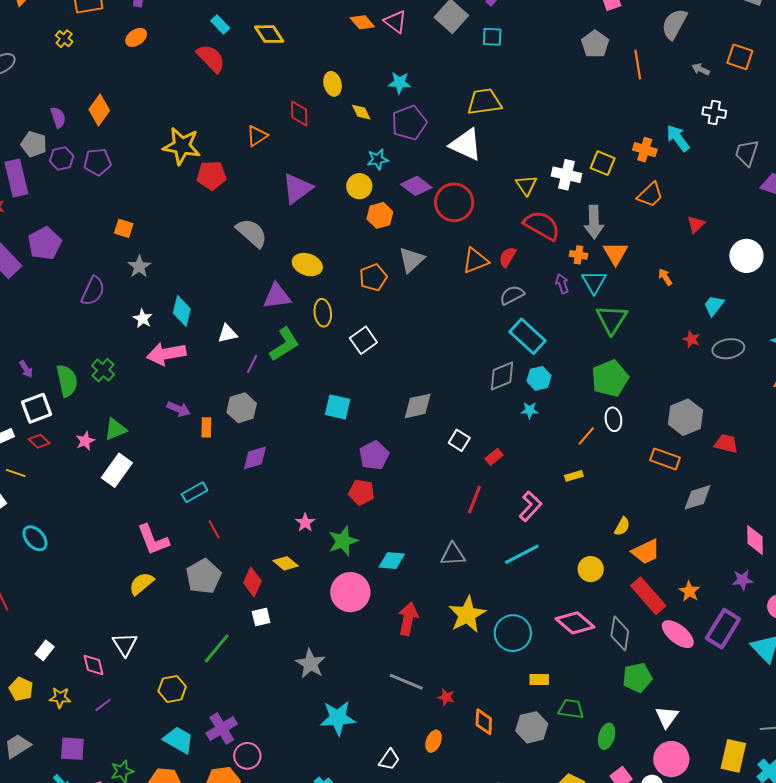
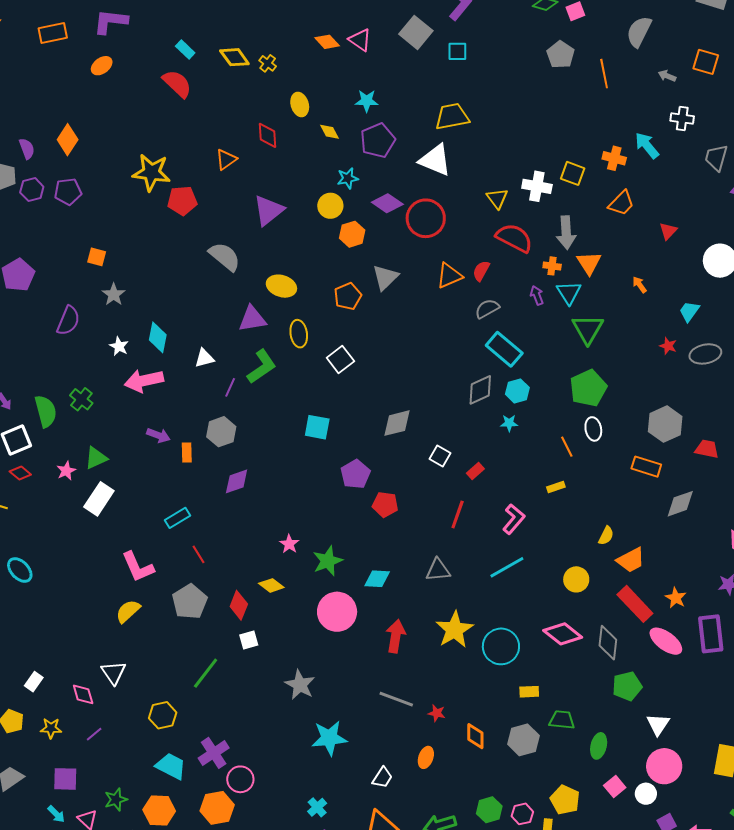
yellow cross: (64, 39) -> (268, 63), moved
orange line: (586, 436) -> (567, 447), turned -65
red pentagon: (362, 492) -> (385, 504), moved
purple rectangle: (723, 629) -> (711, 634), turned -36

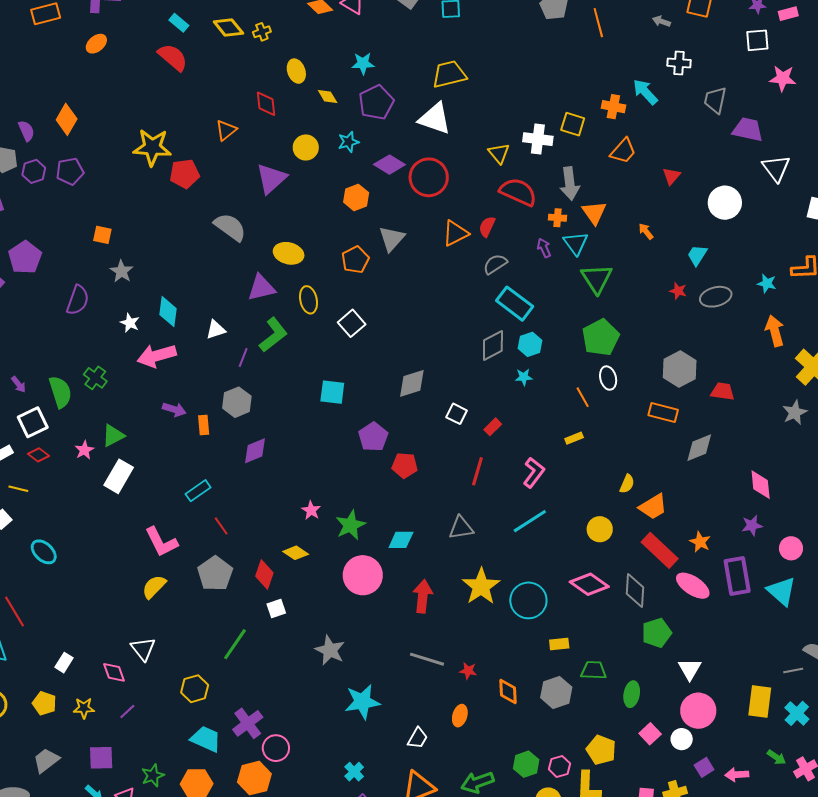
yellow cross: (268, 63) -> (262, 32), turned 36
yellow circle: (330, 206) -> (306, 147), moved

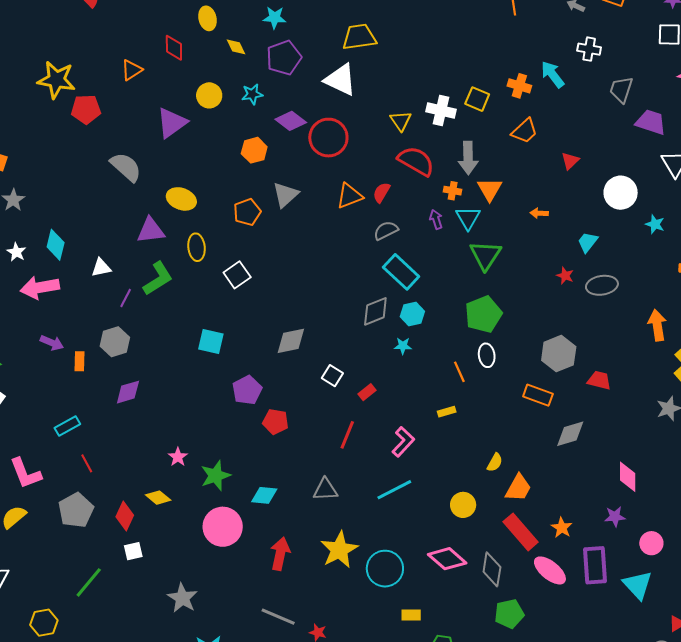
orange arrow: (646, 231) -> (539, 213), turned -54
cyan star: (767, 283) -> (655, 224), moved
orange trapezoid: (653, 507) -> (518, 488), turned -36

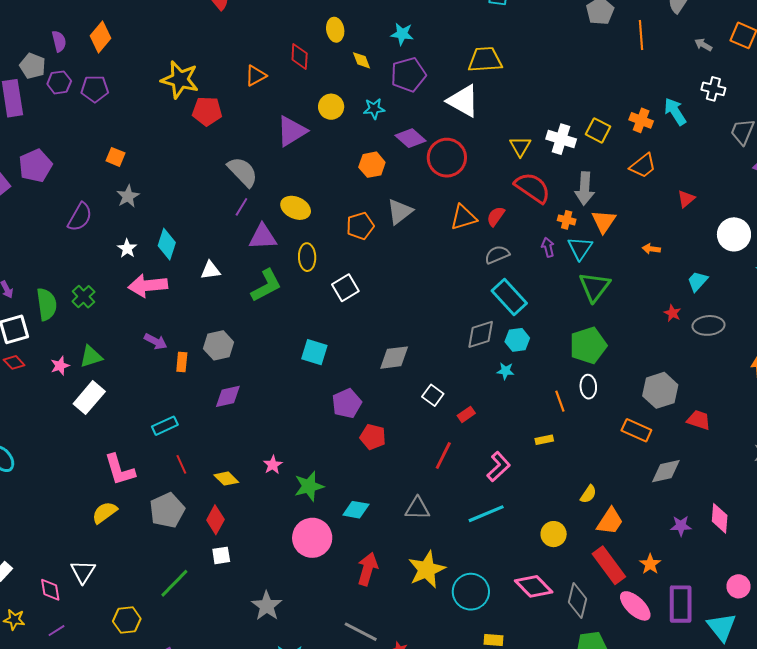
purple line: (126, 298) -> (241, 207), moved
yellow diamond: (158, 498) -> (226, 479), moved
purple star: (615, 517) -> (681, 526), moved

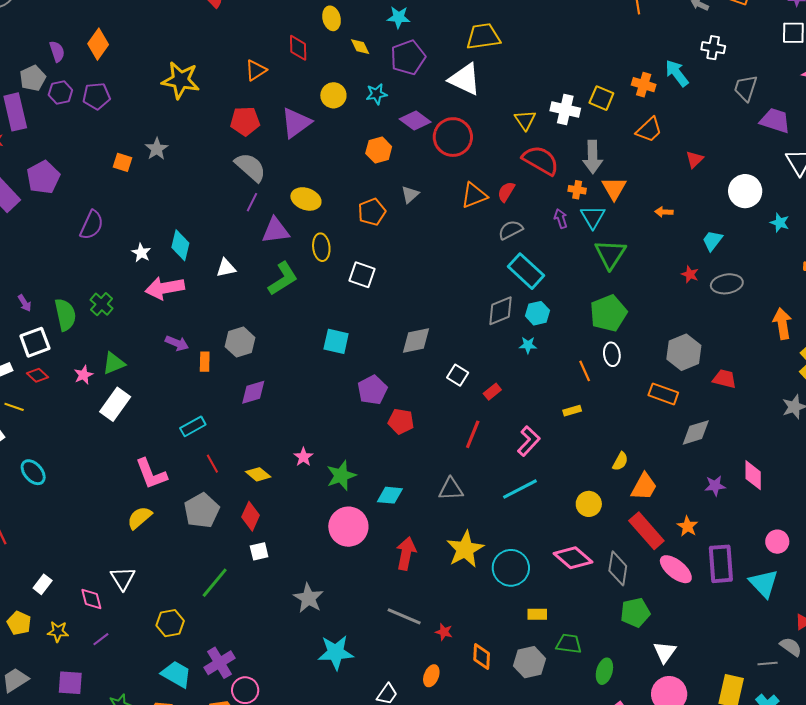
gray pentagon: (33, 66) -> (33, 78), turned 30
red pentagon: (207, 111) -> (245, 121), moved
gray star: (128, 196) -> (157, 149), moved
gray triangle: (400, 211) -> (410, 194), size x0.7
white square: (345, 288) -> (362, 275), turned -36

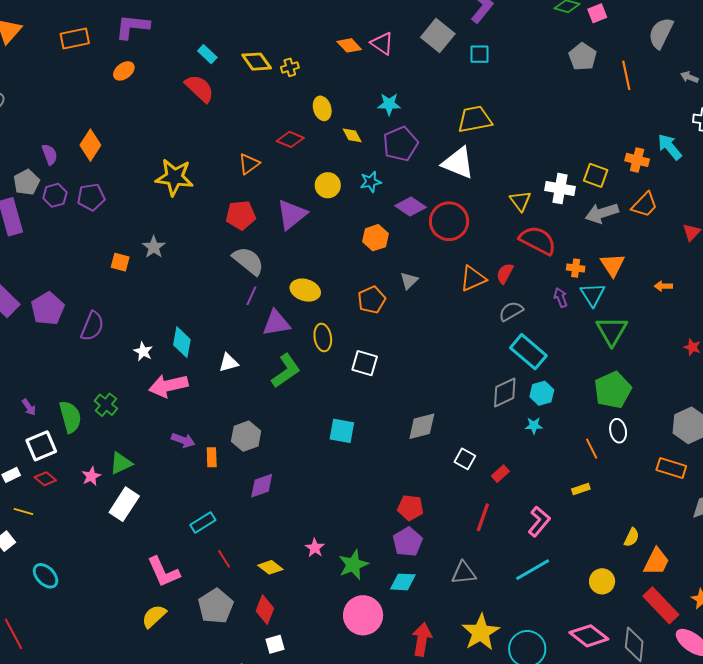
red diamond: (298, 48) -> (290, 139), turned -64
gray arrow: (593, 157) -> (602, 213), moved, turned 76
purple pentagon: (43, 177) -> (48, 309), moved
purple pentagon: (372, 390) -> (408, 542), moved

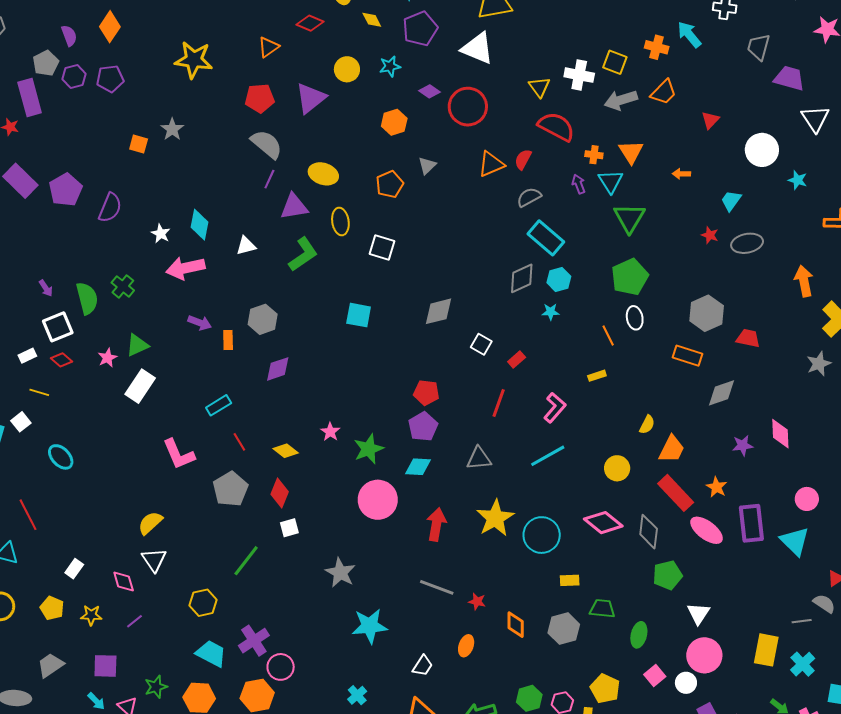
purple diamond: (411, 207) -> (429, 91), size x0.7
yellow semicircle: (154, 616) -> (150, 523), moved

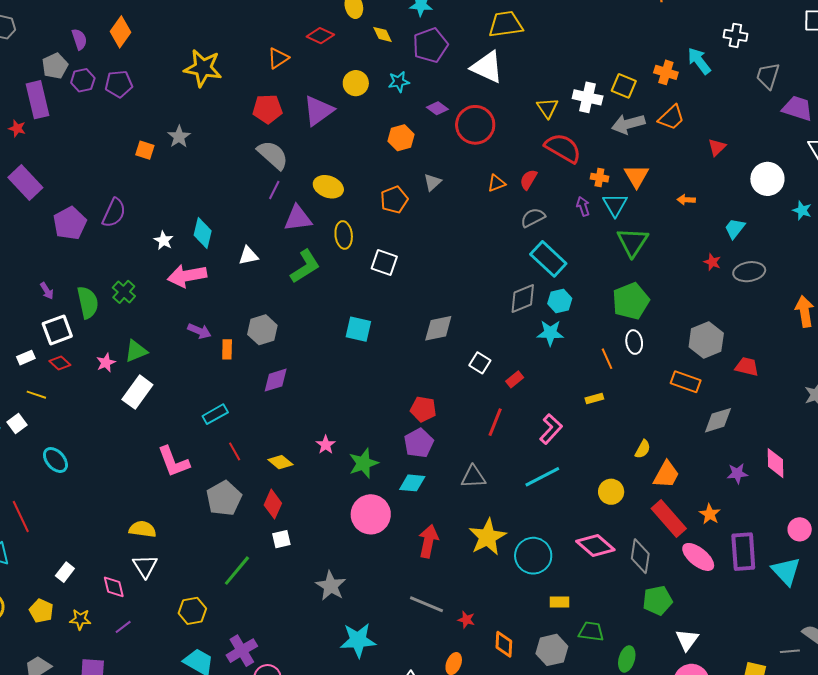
orange triangle: (491, 164) -> (496, 183), size x0.7
purple pentagon: (66, 190) -> (70, 223), moved
cyan star: (551, 312) -> (550, 333), size x1.5
yellow semicircle: (150, 523) -> (143, 529), turned 48

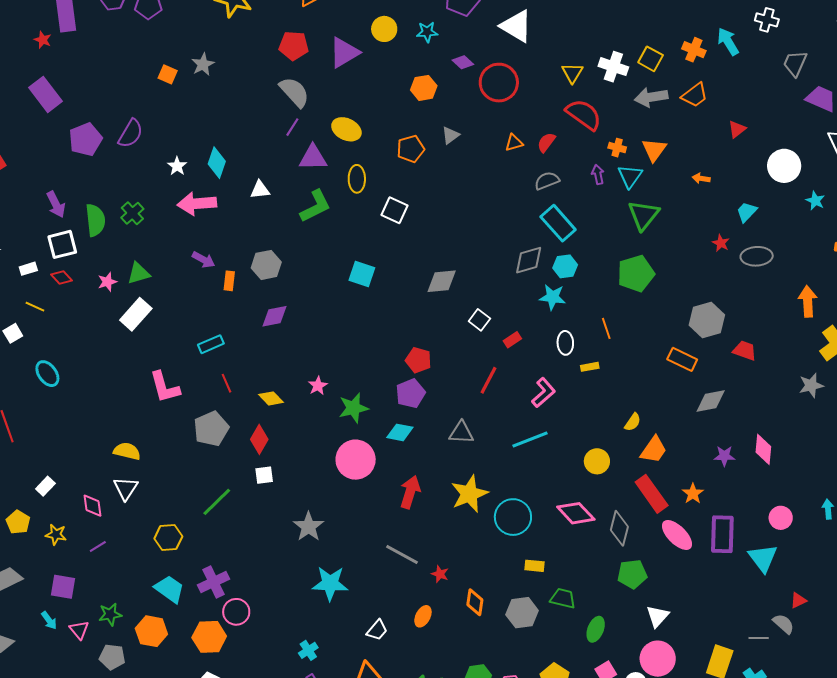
purple arrow: (47, 291) -> (56, 204), size x1.5
white ellipse: (634, 342) -> (565, 343), moved

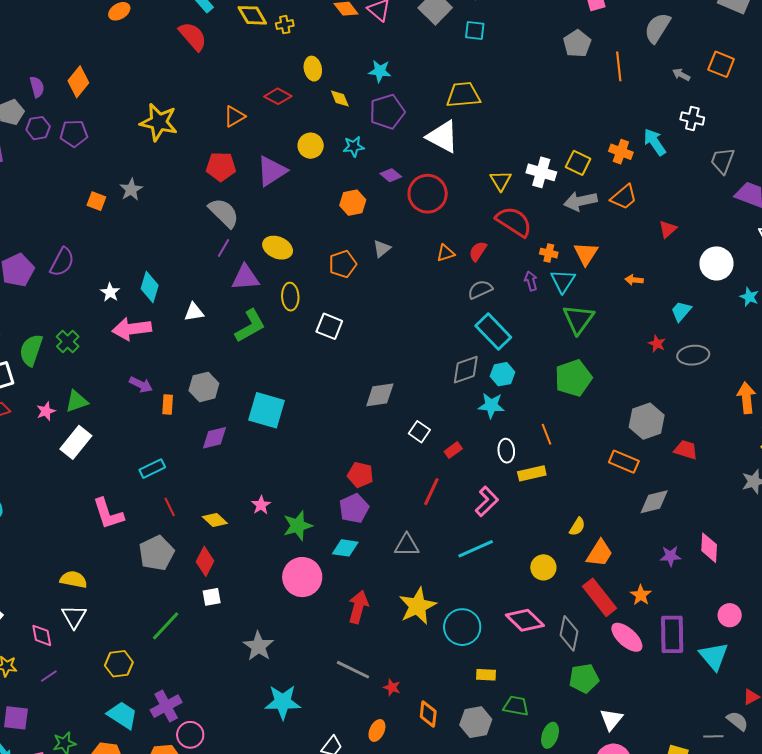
green semicircle: (95, 220) -> (31, 350), turned -152
cyan square: (362, 274) -> (266, 410), moved, size x1.4
yellow rectangle: (590, 367) -> (532, 473), size x1.5

